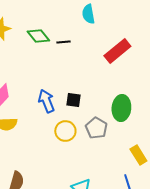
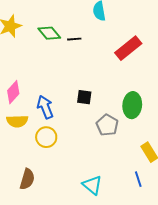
blue arrow: (46, 101) -> (45, 107), moved
yellow circle: (65, 131) -> (46, 137), moved

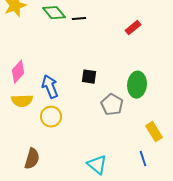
red rectangle: (128, 48) -> (133, 28), size x0.6

